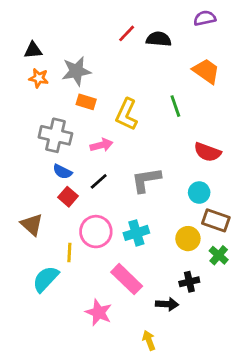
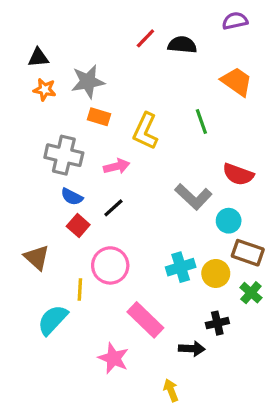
gray L-shape: (146, 180) -> (193, 197), moved, turned -128
cyan cross: (136, 233) -> (181, 267), moved

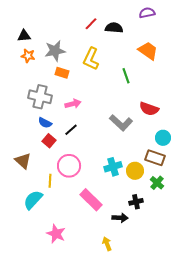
yellow L-shape: (145, 131) -> (91, 59), moved
cyan circle: (229, 221) -> (163, 138), moved
pink star: (113, 358) -> (56, 234), moved

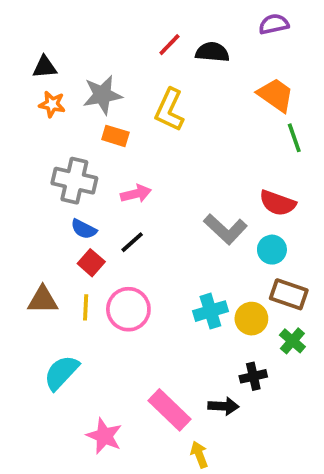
green line: (126, 76) -> (294, 138), moved
cyan circle: (163, 138) -> (272, 250), moved
brown triangle: (23, 161) -> (43, 300), turned -42
yellow line: (50, 181) -> (86, 307), moved
pink rectangle: (91, 200) -> (169, 410), moved

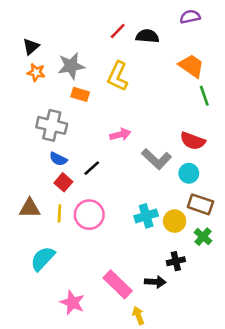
black triangle: (45, 67) -> (31, 47), turned -36
pink arrow: (136, 194) -> (120, 134), moved

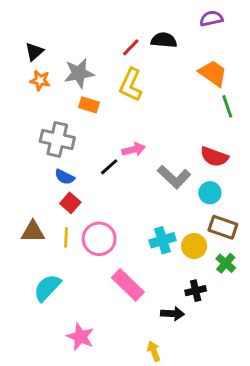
red line: (118, 31) -> (131, 47), moved
black line: (92, 168) -> (109, 167), moved
pink rectangle: (118, 284) -> (128, 285), moved

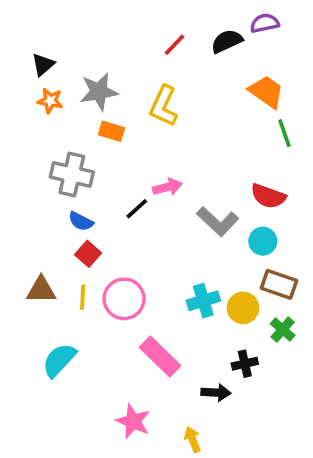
black semicircle: (164, 40) -> (227, 41), moved, turned -30
red line: (131, 47) -> (175, 45), moved
pink star: (80, 337) -> (133, 421), moved

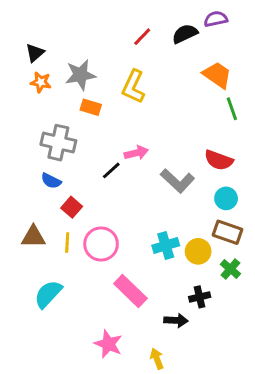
blue semicircle: (81, 221) -> (51, 181), moved
cyan circle: (263, 241) -> (226, 198), moved

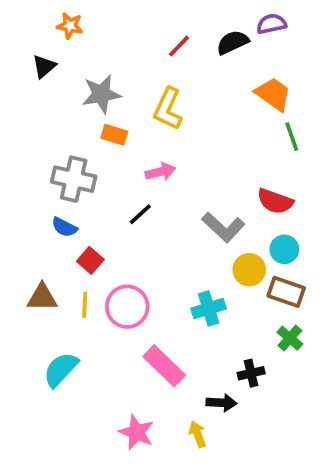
orange star: (41, 82) -> (70, 26), moved
pink arrow: (136, 153) -> (160, 172), moved
yellow circle: (198, 251) -> (249, 270), moved
yellow arrow: (157, 359) -> (197, 434), moved

